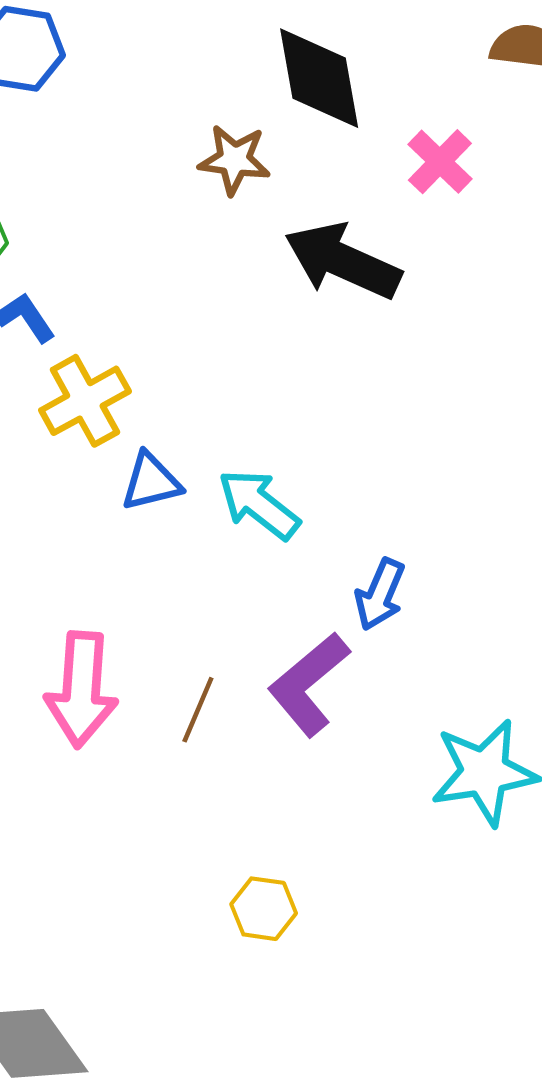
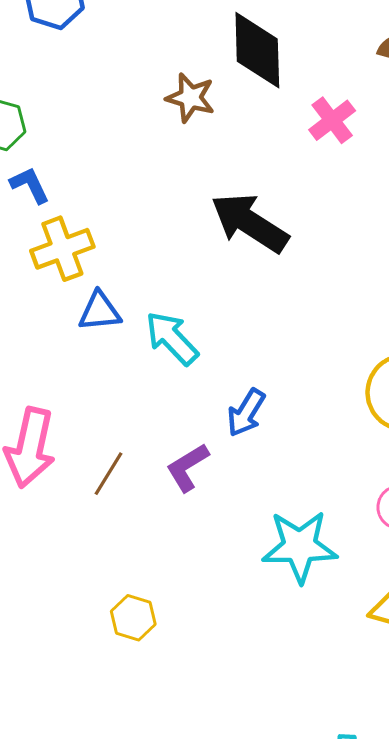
black arrow: (343, 261) -> (250, 223), moved
purple L-shape: (309, 684) -> (188, 467), size x0.7

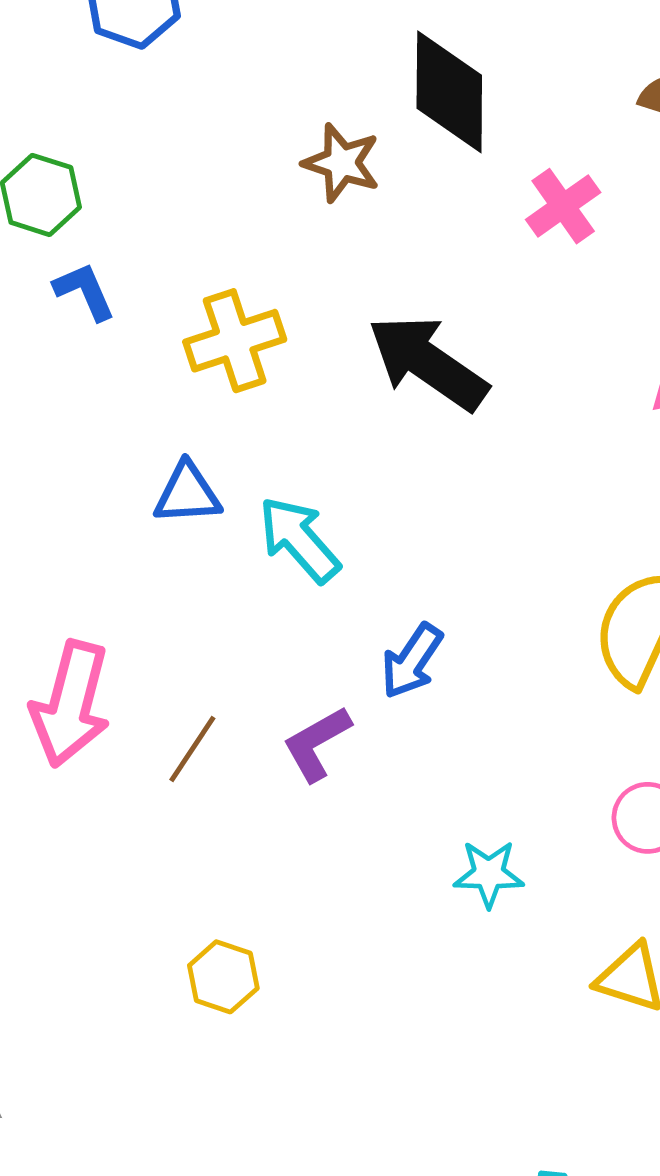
yellow cross: (62, 249) -> (235, 341), moved
cyan star: (300, 546) -> (489, 874), size x0.6

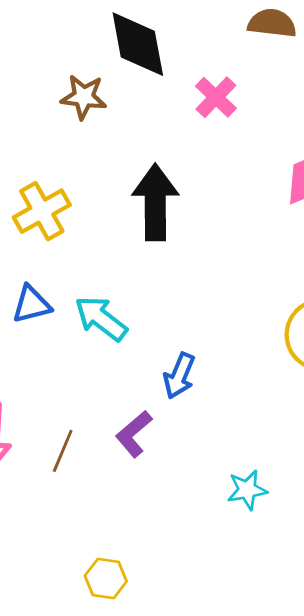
black arrow: (428, 363) -> (155, 202), turned 66

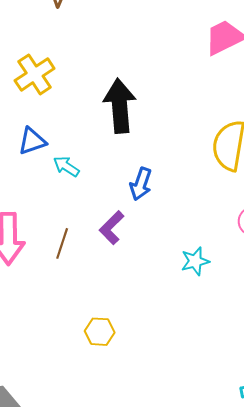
black arrow: (155, 202) -> (120, 106), moved
cyan arrow: (101, 318) -> (66, 166), moved, size x0.7

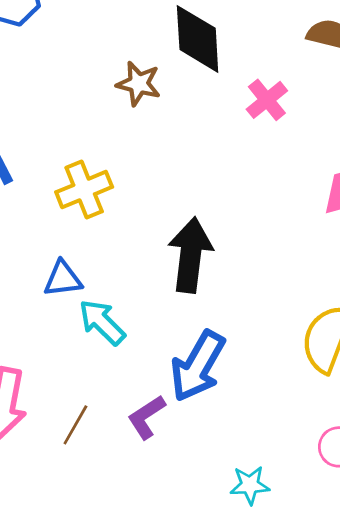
cyan arrow: (66, 166) -> (102, 322), size x1.4
blue arrow: (141, 184) -> (198, 366), size x1.6

